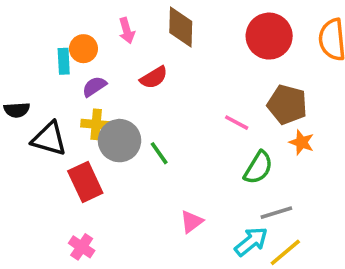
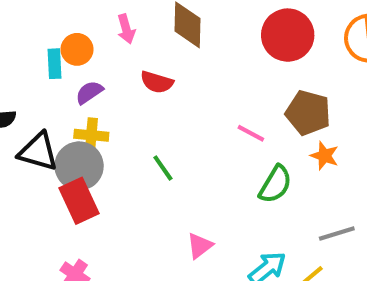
red semicircle: (154, 77) -> (157, 82), turned 48
gray circle: (120, 141) -> (79, 166), moved
gray line: (276, 213) -> (337, 233), moved

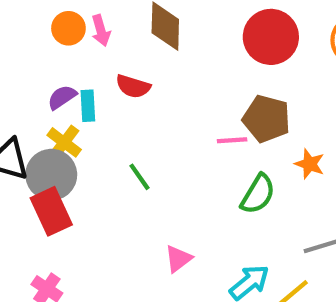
orange circle: (77, 49) -> (68, 28), moved
cyan rectangle: (54, 64) -> (88, 106), moved
brown pentagon: (308, 113) -> (267, 119), moved
pink line: (251, 133) -> (232, 140), turned -32
yellow cross: (91, 135) -> (64, 142), turned 32

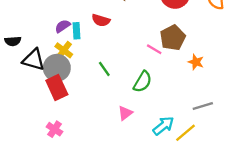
brown pentagon: (267, 119) -> (173, 38), turned 30
pink line: (232, 140) -> (154, 49), turned 35
green semicircle: (258, 194) -> (143, 82), moved

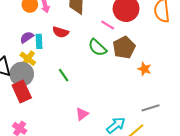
pink line: (154, 49) -> (108, 25), moved
green semicircle: (143, 82) -> (97, 48), moved, turned 102

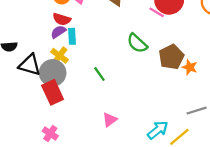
pink line: (108, 25) -> (157, 12), moved
red semicircle: (61, 32) -> (62, 19), moved
brown pentagon: (124, 48) -> (171, 57), moved
pink triangle: (82, 114) -> (110, 120), moved

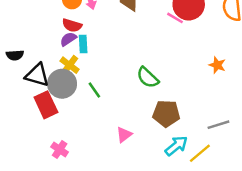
green semicircle: (137, 43) -> (148, 78), moved
brown pentagon: (171, 57) -> (166, 114), moved, turned 30
orange star: (190, 67) -> (217, 65), moved
green line: (99, 74) -> (94, 90), moved
red rectangle: (53, 92) -> (46, 105), moved

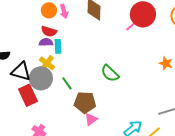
pink line: (175, 18) -> (132, 25), turned -72
purple semicircle: (68, 39) -> (46, 42), turned 32
brown pentagon: (166, 114) -> (85, 102), moved

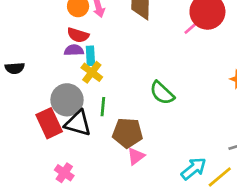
yellow cross: (47, 63) -> (92, 72), moved
black triangle: (21, 71) -> (78, 123), moved
green line: (67, 83) -> (103, 107), turned 40

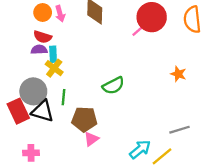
green semicircle: (162, 93) -> (113, 86), turned -70
pink cross: (64, 173) -> (31, 153), turned -35

